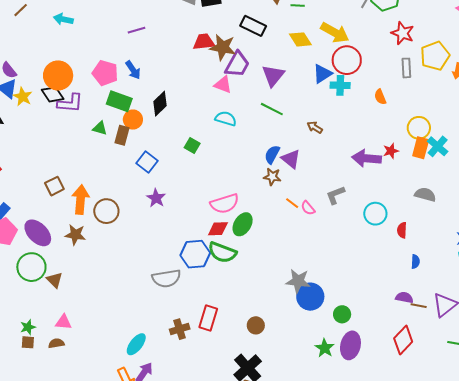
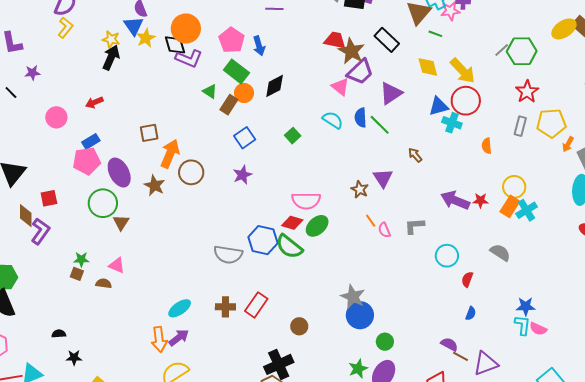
blue semicircle: (272, 154) -> (361, 118), moved, turned -48

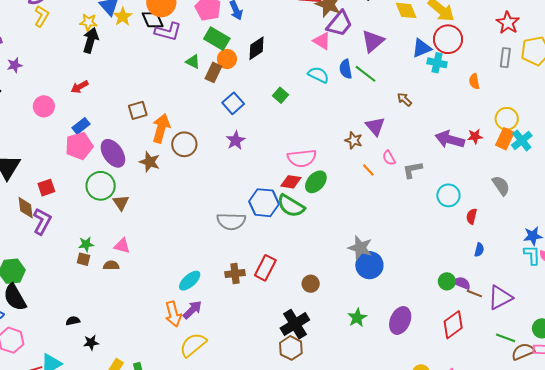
pink semicircle: (384, 230) -> (389, 158), moved
gray semicircle: (500, 252) -> (501, 186), turned 30
green circle: (385, 342) -> (447, 281), moved
green star: (358, 369) -> (357, 318), moved

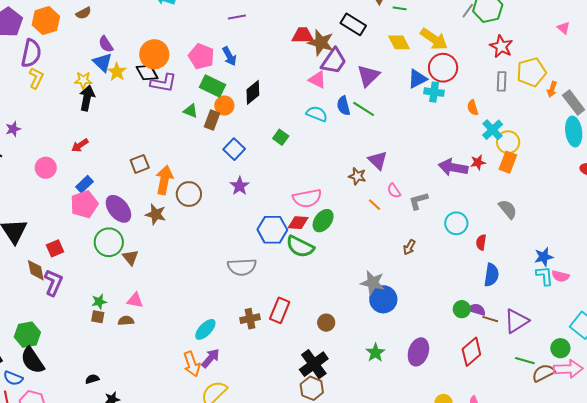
brown arrow: (404, 99) -> (409, 247), moved, turned -98
cyan cross: (522, 140) -> (493, 130), moved
blue hexagon: (264, 203) -> (272, 230), moved
blue semicircle: (479, 250) -> (491, 275), size x1.6

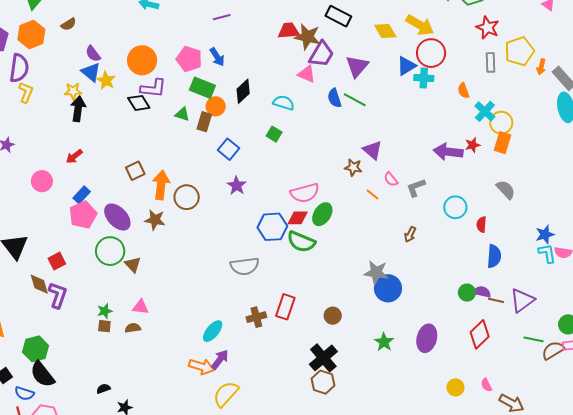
black diamond: (147, 73) -> (139, 103), moved
cyan semicircle: (317, 114) -> (284, 103), moved
orange arrow: (192, 364) -> (202, 367), turned -50

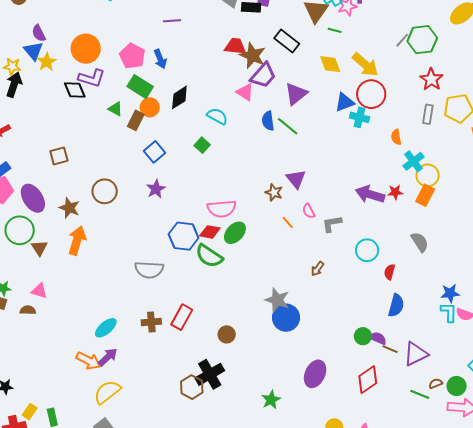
orange arrow: (161, 185) -> (77, 240), moved
green star: (384, 342) -> (271, 400), moved
brown semicircle: (553, 350) -> (436, 383), moved, size x0.6
brown hexagon: (323, 382) -> (192, 387), moved

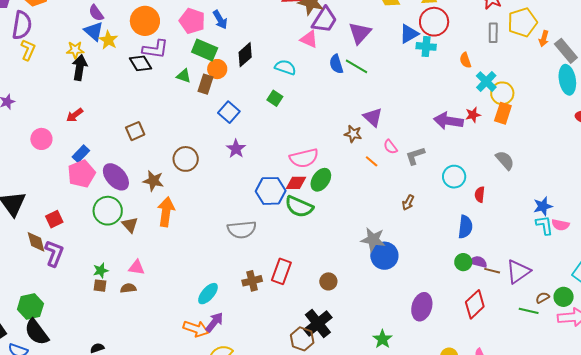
blue semicircle: (396, 305) -> (465, 227), moved

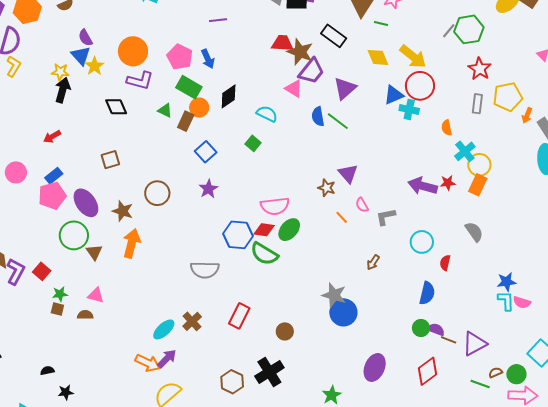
black diamond: (140, 63) -> (116, 107), moved
pink circle: (41, 139) -> (16, 172), moved
red square: (54, 219) -> (42, 271), moved, turned -30
brown cross: (252, 281) -> (192, 321), moved, turned -36
brown hexagon: (302, 339) -> (232, 382), moved

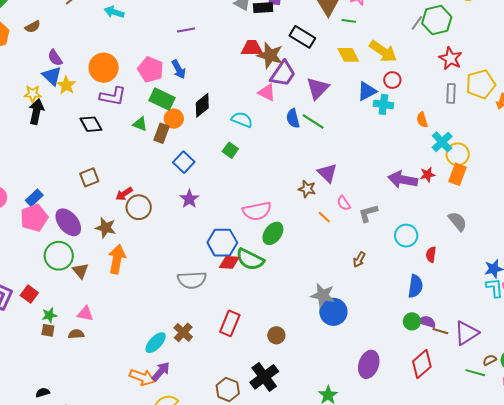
red circle: (420, 86) -> (392, 80), size x0.6
red arrow: (52, 137) -> (124, 194), moved
red diamond: (264, 230) -> (229, 262), moved

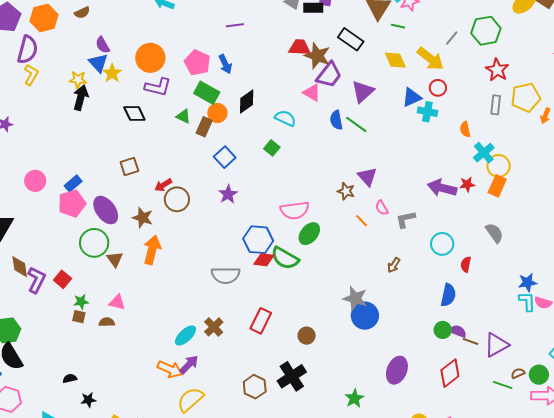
gray line: (417, 23) -> (452, 38), moved

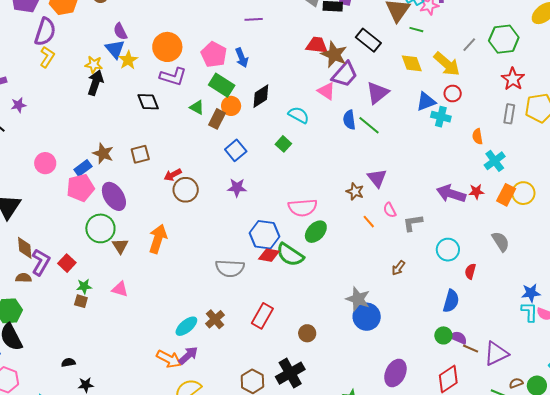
yellow circle: (499, 166) -> (523, 193), moved
purple star: (228, 194) -> (237, 188), turned 30
brown star: (143, 218) -> (103, 153), moved
brown semicircle: (107, 322) -> (24, 278), moved

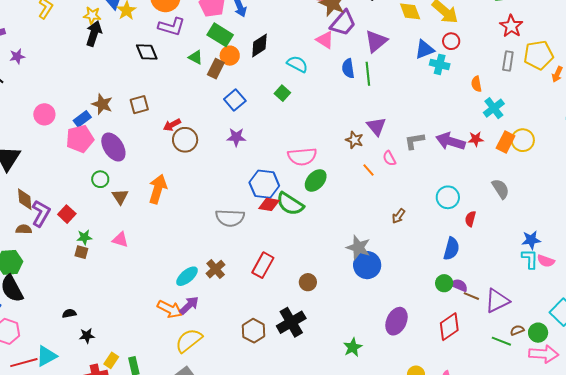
green line: (369, 125) -> (368, 74), turned 45
gray L-shape: (413, 223) -> (414, 141), moved
green circle: (100, 228) -> (100, 179), size x0.6

